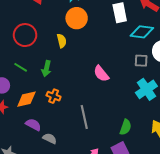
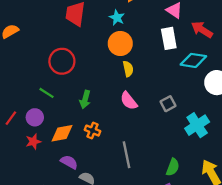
yellow semicircle: (62, 41) -> (128, 69), moved
gray square: (141, 61) -> (168, 104), moved, turned -32
green line: (21, 67) -> (47, 93), moved
pink semicircle: (101, 74) -> (129, 101), moved

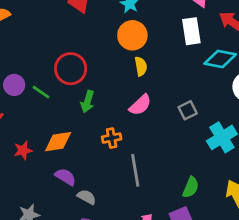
red circle: (62, 61) -> (71, 69), moved
pink semicircle: (129, 101) -> (140, 105), turned -96
purple circle: (35, 117) -> (14, 85), moved
orange cross: (93, 131) -> (112, 138), moved, turned -35

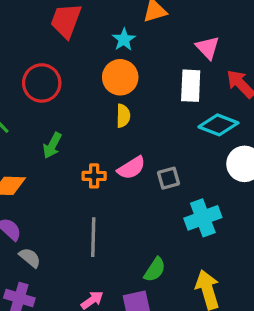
red circle: (71, 69) -> (42, 83), moved
pink semicircle: (140, 105) -> (131, 168), moved
orange cross: (112, 138) -> (94, 176), moved

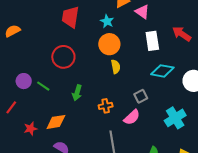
pink triangle: (208, 48) -> (142, 12), moved
cyan diamond: (218, 125) -> (162, 71), moved
pink semicircle: (131, 168) -> (132, 117), moved
gray square: (169, 178) -> (141, 96), moved

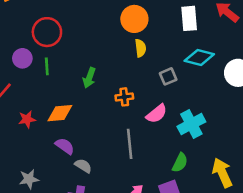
red circle: (63, 57) -> (47, 32), moved
green line: (43, 86) -> (47, 66), turned 48
gray square: (141, 96) -> (168, 76), moved
cyan cross: (175, 118) -> (191, 124), moved

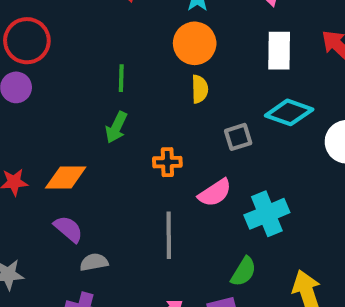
red circle: (47, 32) -> (27, 41), moved
green line: (47, 66) -> (121, 78), moved
gray semicircle: (83, 166) -> (94, 262), turned -48

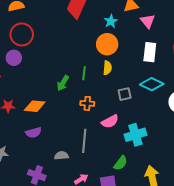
green line: (121, 78) -> (84, 73), moved
purple semicircle: (68, 229) -> (33, 133), turned 119
gray semicircle: (94, 262) -> (61, 156), moved

